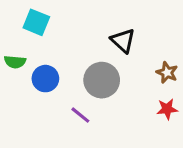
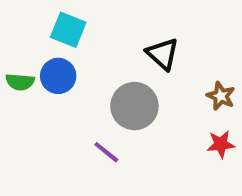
cyan square: (36, 22) -> (68, 30), moved
blue circle: (45, 79) -> (58, 76), moved

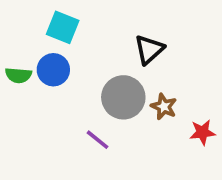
black triangle: (163, 54) -> (149, 50), turned 36
brown star: (221, 96) -> (164, 107), moved

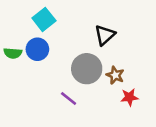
cyan square: (63, 27) -> (44, 19), turned 30
red star: (202, 132) -> (129, 97), moved

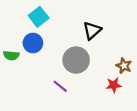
green semicircle: (13, 53) -> (11, 56), moved
brown star: (115, 75) -> (124, 66), moved

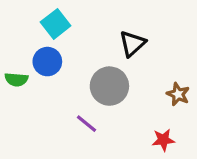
red star: (114, 85) -> (163, 140), moved

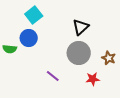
gray circle: (109, 86) -> (79, 53), moved
red star: (163, 140) -> (93, 79), moved

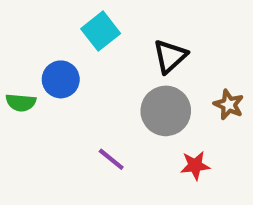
cyan square: (34, 15) -> (101, 31), moved
brown star: (109, 58) -> (229, 105), moved

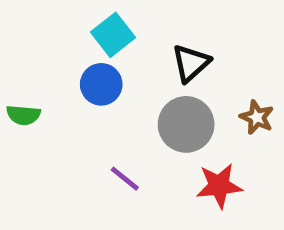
blue circle: (61, 79) -> (101, 84), moved
red star: (195, 166) -> (219, 186), size x1.4

